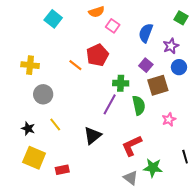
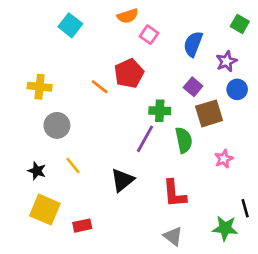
red L-shape: (132, 146) -> (174, 193), turned -70
green star: (153, 168) -> (225, 228), moved

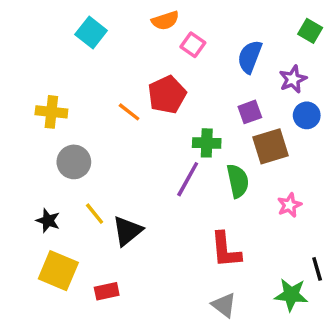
purple square: (193, 87) -> (250, 112), turned 30
black triangle: (122, 180) -> (127, 231), moved

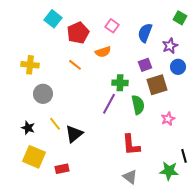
orange semicircle: (165, 21) -> (103, 52), moved
red pentagon: (167, 95) -> (78, 33), moved

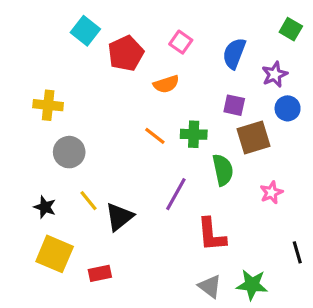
orange line: (75, 65) -> (155, 136), moved
purple square: (145, 65) -> (234, 105), turned 32
purple line: (109, 104) -> (176, 194), moved
green star: (169, 171) -> (252, 285), moved

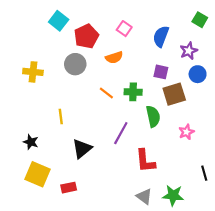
gray circle: (69, 152) -> (75, 64), moved
yellow line: (89, 201) -> (61, 116), moved, turned 32

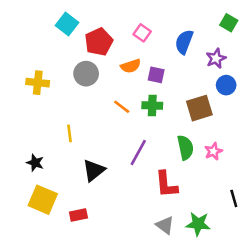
purple square: (161, 72) -> (156, 75), moved
green semicircle: (153, 116) -> (185, 147), moved

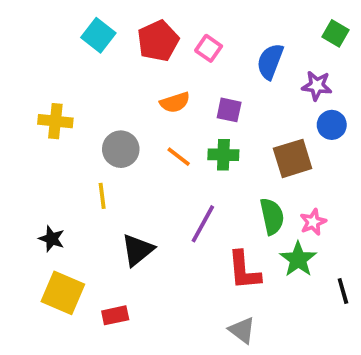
red pentagon: (99, 42) -> (158, 41), moved
purple star: (216, 58) -> (317, 86), turned 30
orange semicircle: (131, 66) -> (175, 102), moved
gray circle: (86, 74) -> (121, 149), moved
green star: (198, 224) -> (298, 259), moved, turned 30

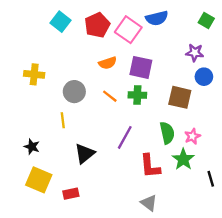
pink square: (209, 48) -> (128, 30), size x1.6
blue semicircle: (270, 61) -> (157, 18), moved, turned -125
purple square: (229, 110) -> (141, 67), size x1.5
brown square: (293, 158) -> (180, 97), turned 30

